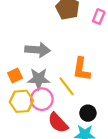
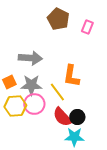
red semicircle: (58, 123) -> (62, 117), moved

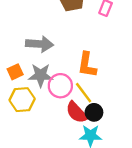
yellow line: (57, 92) -> (84, 93), moved
pink circle: (34, 104) -> (60, 86), moved

